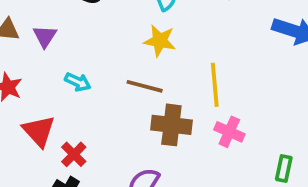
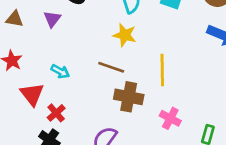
purple triangle: (45, 36) -> (52, 19), moved
cyan arrow: (78, 82) -> (60, 71), moved
pink cross: (229, 132) -> (170, 118), moved

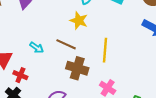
cyan arrow: (60, 71) -> (37, 48), moved
red cross: (56, 113) -> (20, 75), turned -32

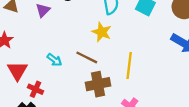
brown cross: (77, 68) -> (98, 84), turned -30

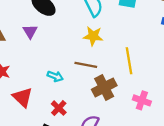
red cross: (36, 89) -> (59, 108), moved, turned 35

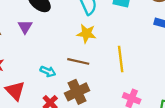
brown cross: (104, 88) -> (77, 92), moved

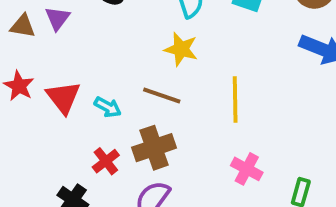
purple triangle: (25, 27) -> (57, 18), moved
red triangle: (15, 91) -> (63, 97), moved

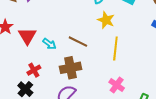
yellow star: (181, 49) -> (106, 20), moved
red cross: (106, 161) -> (34, 70), moved

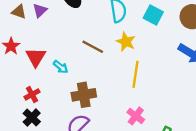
brown line: (78, 42) -> (93, 47), moved
red cross: (34, 70) -> (32, 94), moved

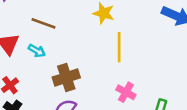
brown line: (93, 47) -> (43, 23), moved

